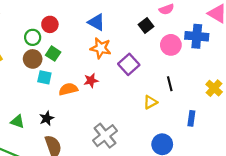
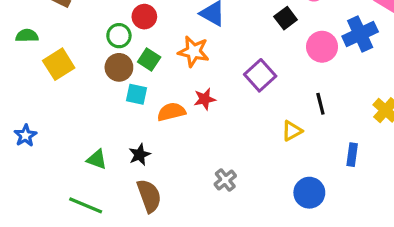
blue cross: (197, 36) -> (360, 34), turned -30
orange star: (101, 48) -> (194, 51), moved
gray cross: (105, 136) -> (225, 180), size x0.6

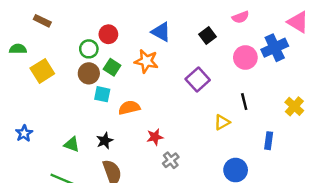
black square: (286, 18) -> (207, 35), moved
red star: (205, 99) -> (155, 137), moved
blue star: (25, 136) -> (24, 133), moved

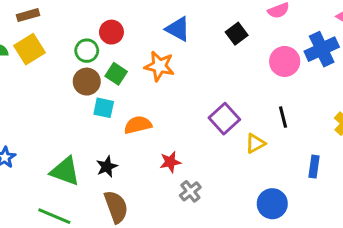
brown rectangle: (42, 21) -> (28, 15), turned -42
yellow square: (42, 71) -> (30, 49), moved
purple square: (198, 80) -> (224, 119), moved
green triangle: (72, 144) -> (65, 171), size x1.5

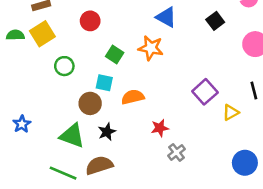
red circle: (111, 32) -> (90, 21), moved
green circle: (87, 51) -> (64, 66), moved
brown circle: (87, 82) -> (90, 103), moved
brown semicircle: (116, 207) -> (99, 165), moved, turned -88

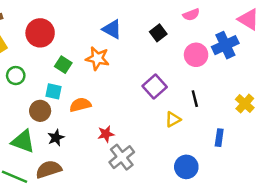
red circle: (90, 21) -> (40, 33), size x1.5
purple square: (205, 92) -> (155, 86), moved
gray cross: (177, 152) -> (122, 157), size x1.5

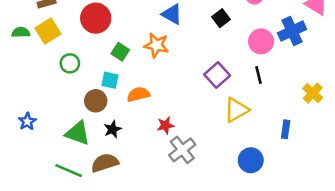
black line: (195, 99) -> (258, 75), moved
yellow triangle: (173, 119) -> (236, 110), size x1.5

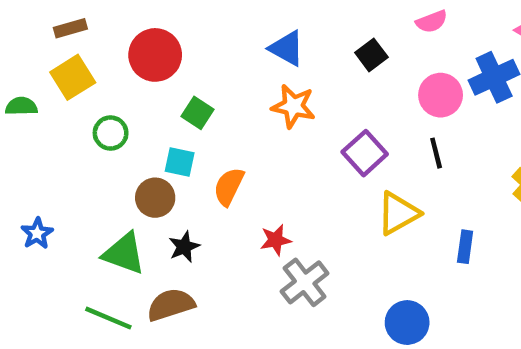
green semicircle: (21, 32) -> (21, 106), moved
orange star: (156, 45) -> (293, 106), moved
orange semicircle: (138, 94) -> (229, 187), turned -50
blue rectangle: (286, 129) -> (465, 247), moved
blue circle: (251, 160) -> (407, 323), moved

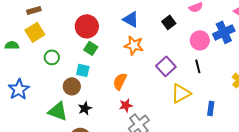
red circle: (155, 55) -> (87, 26), moved
orange semicircle: (229, 187) -> (120, 81), moved
blue star: (37, 233) -> (19, 89), moved, size x1.5

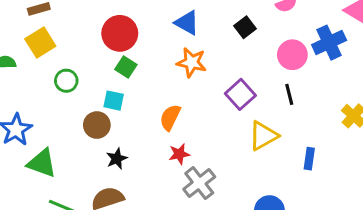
green triangle: (58, 111) -> (42, 163), moved

